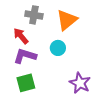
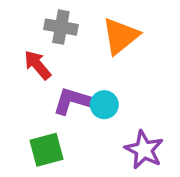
cyan circle: (58, 48) -> (104, 105), moved
purple L-shape: (25, 56) -> (74, 101), moved

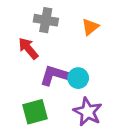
orange triangle: (121, 36) -> (90, 27), size x0.6
purple star: (144, 150) -> (88, 112), moved

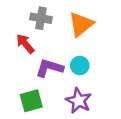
orange triangle: (90, 27) -> (81, 24), size x1.6
cyan circle: (78, 78) -> (80, 66), moved

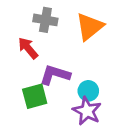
cyan circle: (80, 66) -> (88, 91), moved
green square: (31, 101) -> (35, 96), moved

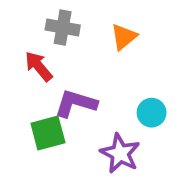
orange triangle: (90, 27) -> (124, 37), size x0.7
cyan circle: (88, 91) -> (152, 113), moved

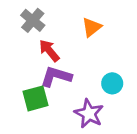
gray cross: (63, 27) -> (33, 20), moved, turned 30
red arrow: (39, 66) -> (49, 51), moved

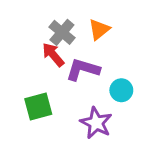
gray cross: (33, 20) -> (62, 32), moved
purple L-shape: (56, 77) -> (83, 69), moved

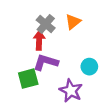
red arrow: (53, 55) -> (39, 40), turned 42
purple L-shape: (83, 69) -> (46, 62), moved

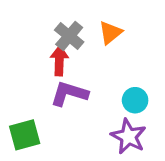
green square: (28, 79) -> (25, 135), moved
purple star: (71, 91) -> (128, 136), moved

